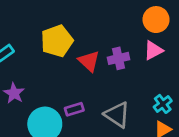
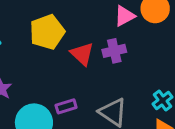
pink triangle: (153, 50) -> (124, 16), moved

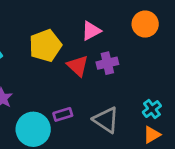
pink triangle: (124, 16) -> (91, 31), moved

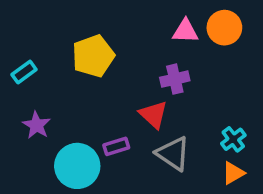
pink triangle: (91, 31) -> (185, 31), moved, turned 30
red triangle: (78, 66) -> (153, 115), moved

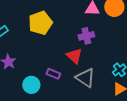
purple rectangle: (116, 146) -> (53, 74), turned 40
cyan circle: (77, 166) -> (31, 85), size x0.7

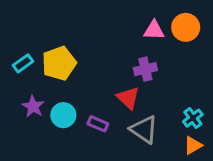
yellow pentagon: (40, 23) -> (59, 63), moved
cyan circle: (31, 85) -> (63, 115), moved

